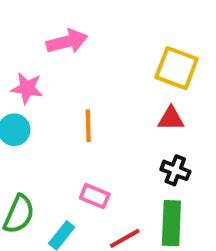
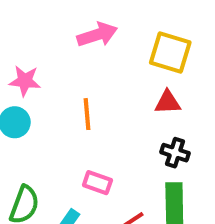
pink arrow: (67, 42) -> (97, 35), moved

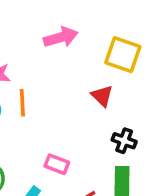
red triangle: (168, 102) -> (102, 96), moved, turned 45
orange line: (87, 114) -> (22, 103), moved

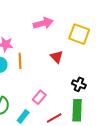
red triangle: (102, 96) -> (57, 57), moved
pink rectangle: (57, 164) -> (39, 97), turned -72

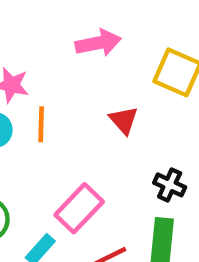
pink rectangle: (39, 97) -> (79, 208), size x1.5

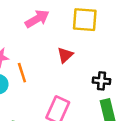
red triangle: (124, 120) -> (65, 55), turned 48

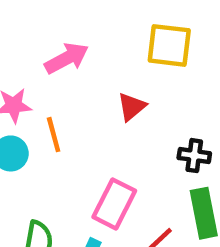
pink arrow: (37, 19) -> (67, 58), moved

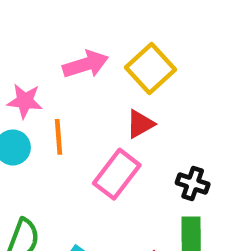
yellow square: (169, 45) -> (150, 68), moved, turned 30
pink rectangle: (114, 204) -> (117, 174), moved

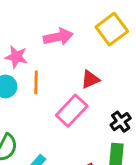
yellow square: (150, 68) -> (112, 29), moved
black cross: (193, 183) -> (121, 122), turned 30

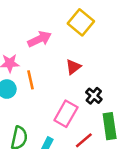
pink rectangle: (72, 111) -> (66, 114), moved
black cross: (121, 122) -> (94, 96), moved

